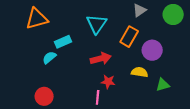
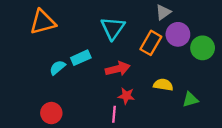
green circle: (173, 14) -> (203, 48), moved
cyan rectangle: (63, 42) -> (81, 58), moved
purple circle: (152, 50) -> (178, 34), moved

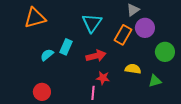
green circle: (203, 48) -> (165, 52), moved
cyan rectangle: (81, 58) -> (66, 47), turned -42

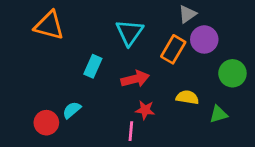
orange triangle: (35, 18) -> (49, 25), turned 30
cyan semicircle: (47, 55) -> (72, 110), moved
red circle: (42, 92) -> (46, 123), moved

